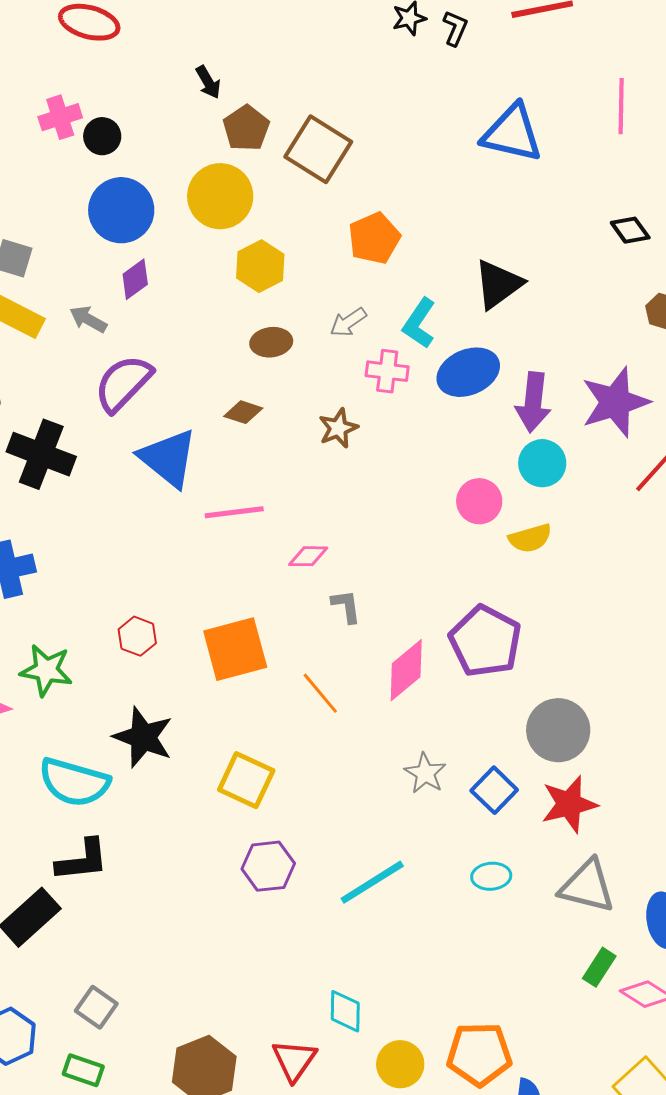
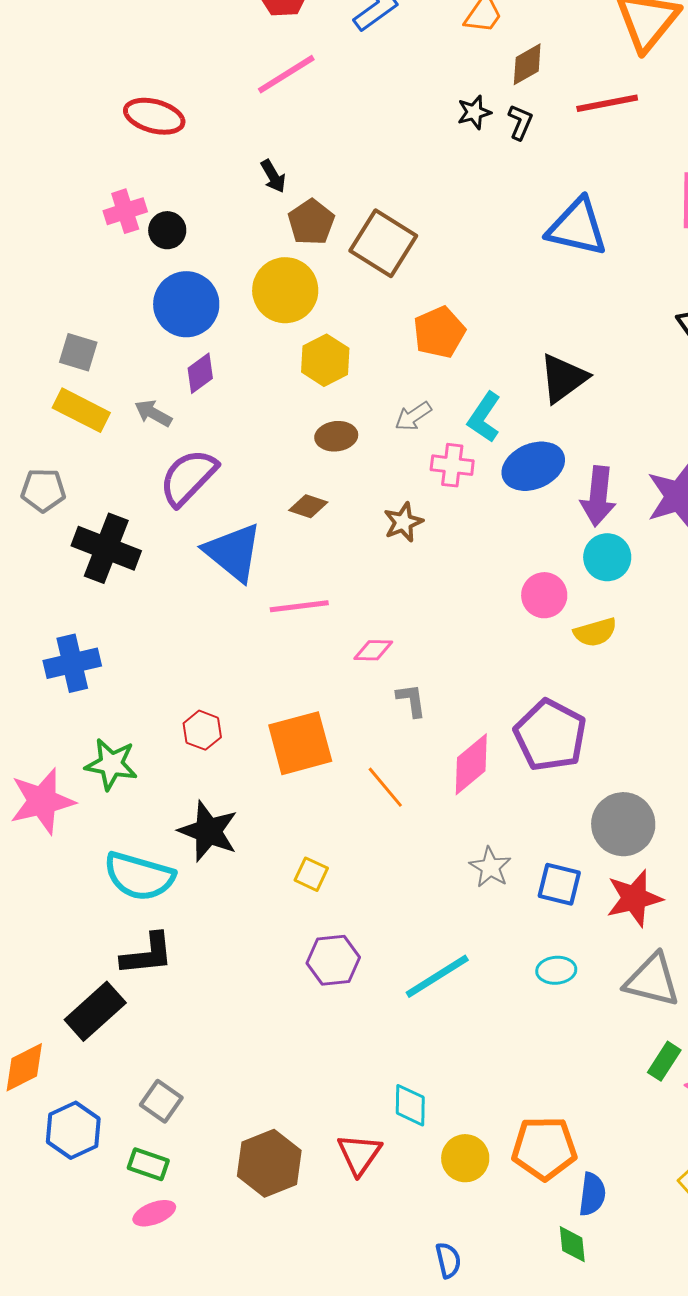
yellow square: (246, 780) -> (311, 874), size x0.6
blue square: (494, 790) -> (559, 884), turned -30

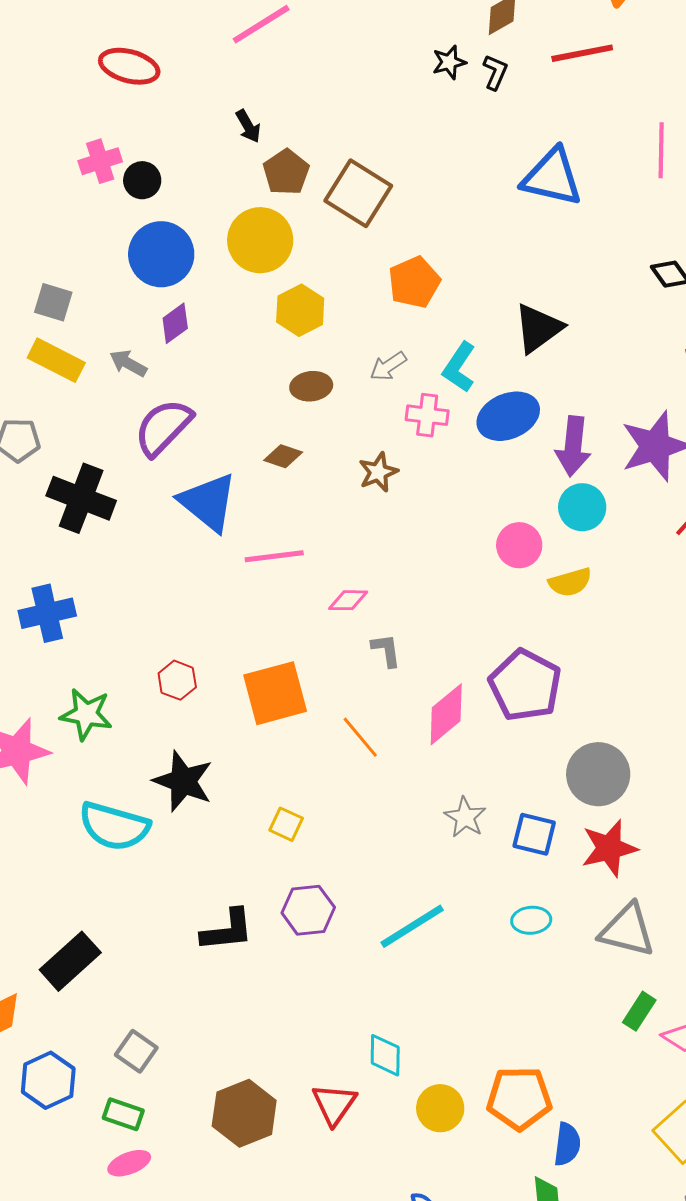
black L-shape: (147, 954) -> (227, 930), moved

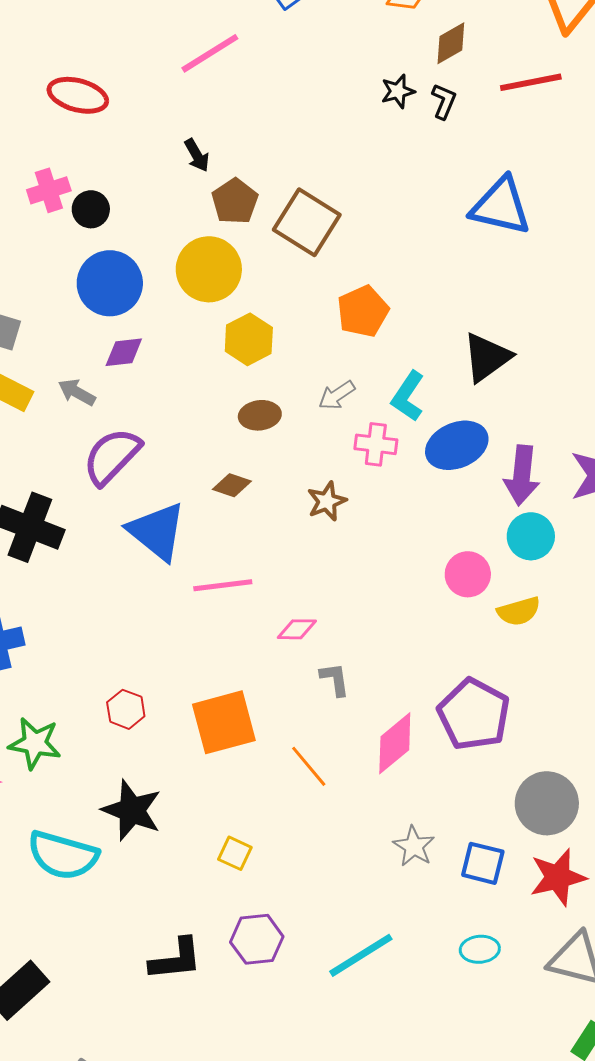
purple diamond: (175, 323) -> (124, 352), turned 30

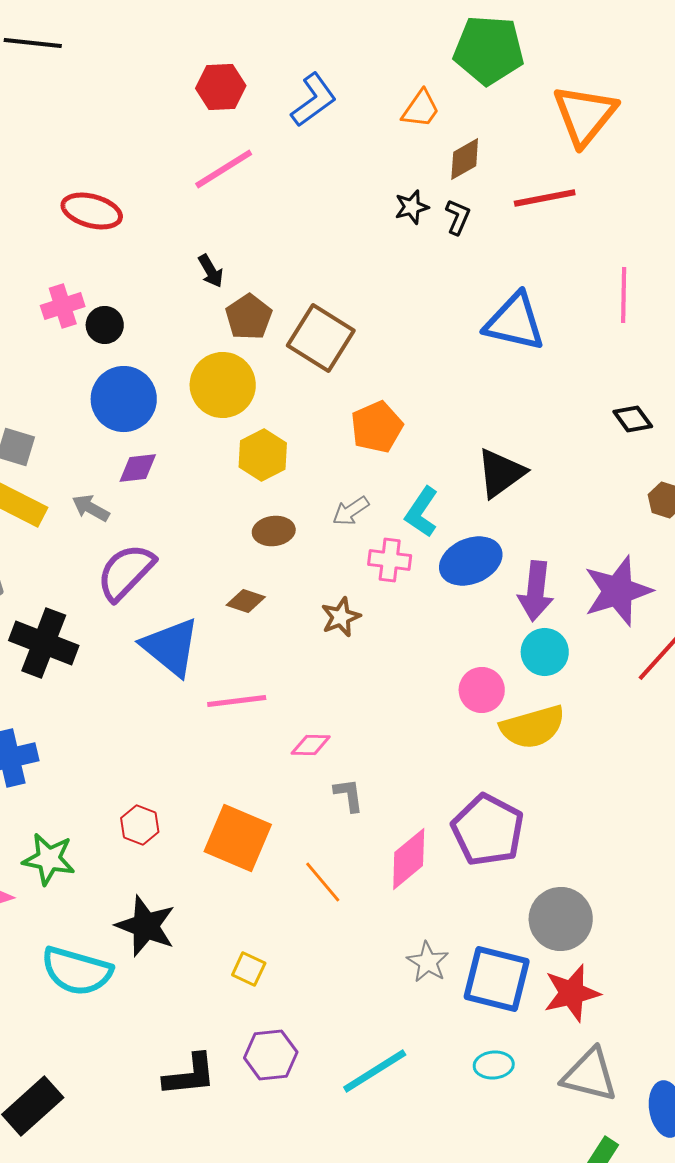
yellow semicircle: (519, 611) -> (533, 727), size x1.5
orange square: (224, 722) -> (238, 838), turned 38
blue square: (483, 863) -> (497, 979), size x1.5

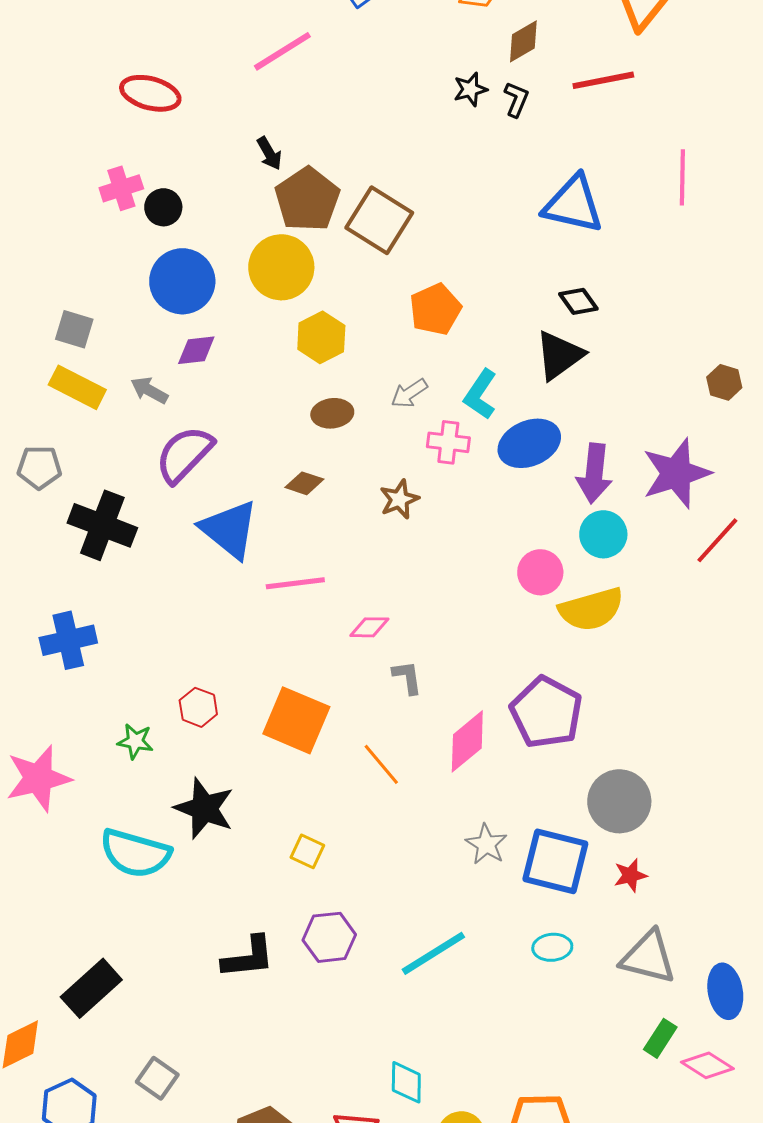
brown pentagon: (249, 317) -> (307, 199), size x1.4
black diamond: (633, 419) -> (578, 301), moved
green star: (49, 859) -> (135, 741), moved, size x0.7
red star: (572, 993) -> (630, 875), size x0.6

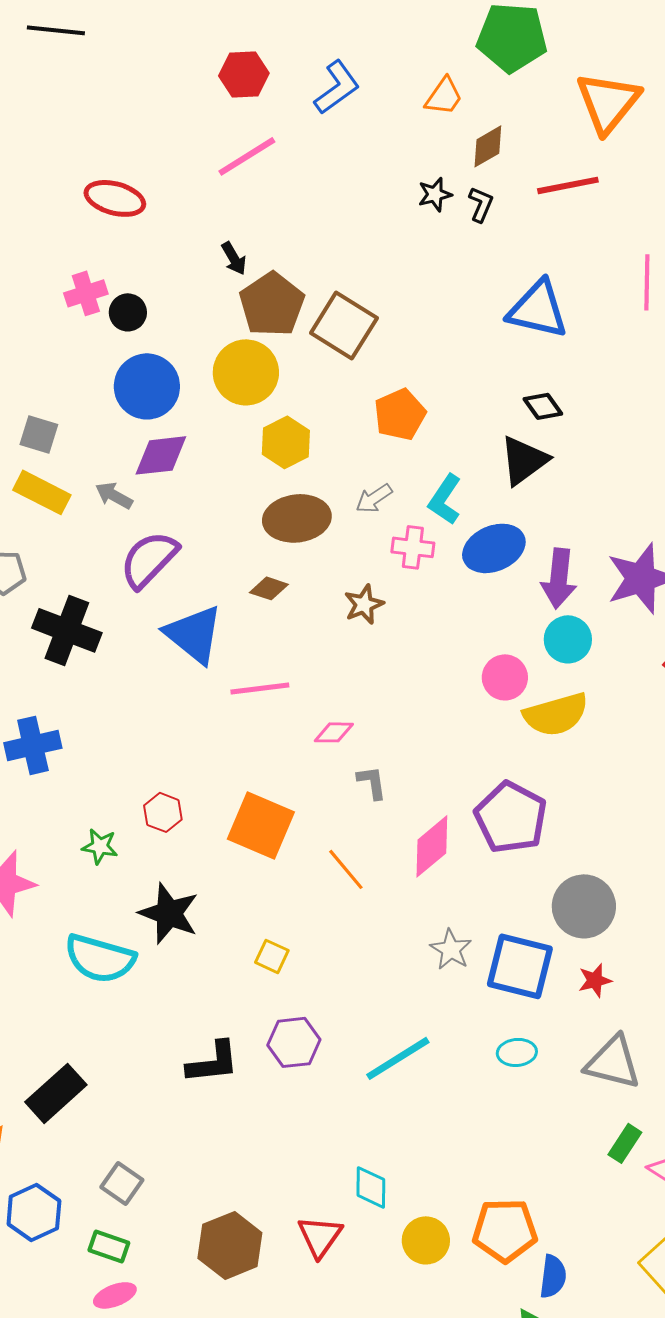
purple diamond: (196, 350) -> (161, 455), size x1.4
brown ellipse: (332, 413) -> (297, 518), size x1.6

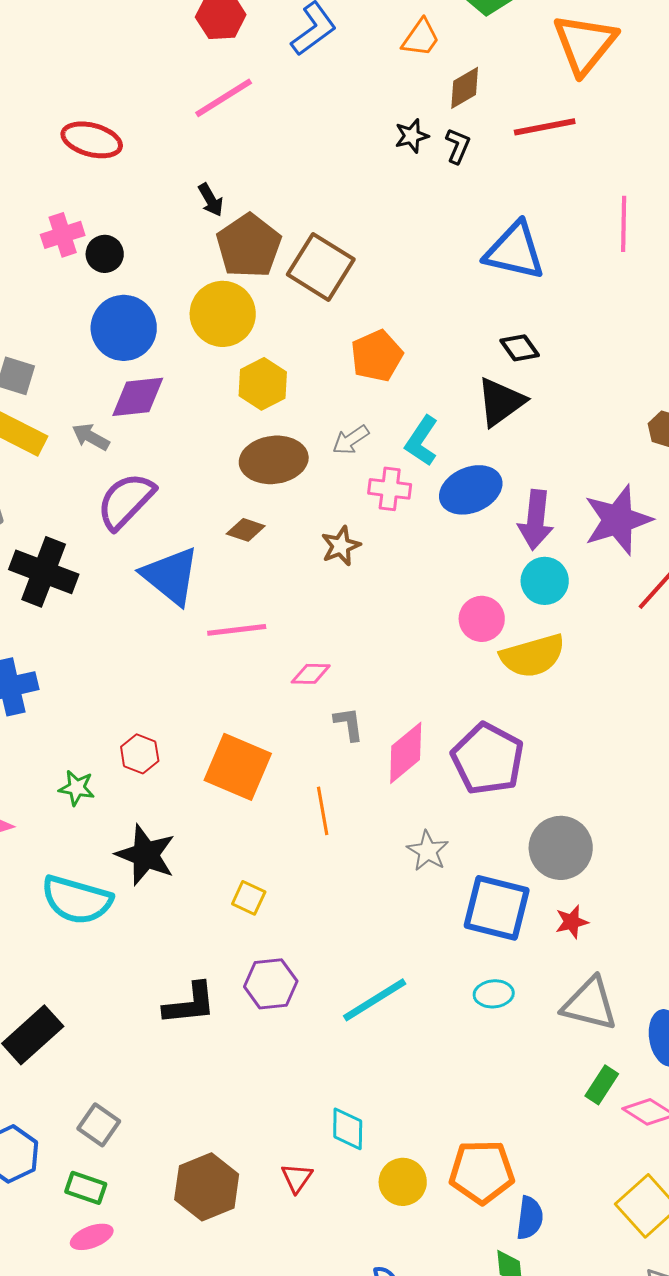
pink diamond: (432, 846) -> (406, 753), moved
orange line: (346, 869) -> (323, 811), turned 30
gray star: (451, 949) -> (428, 851), moved
red triangle: (320, 1236) -> (297, 1178), size x0.7

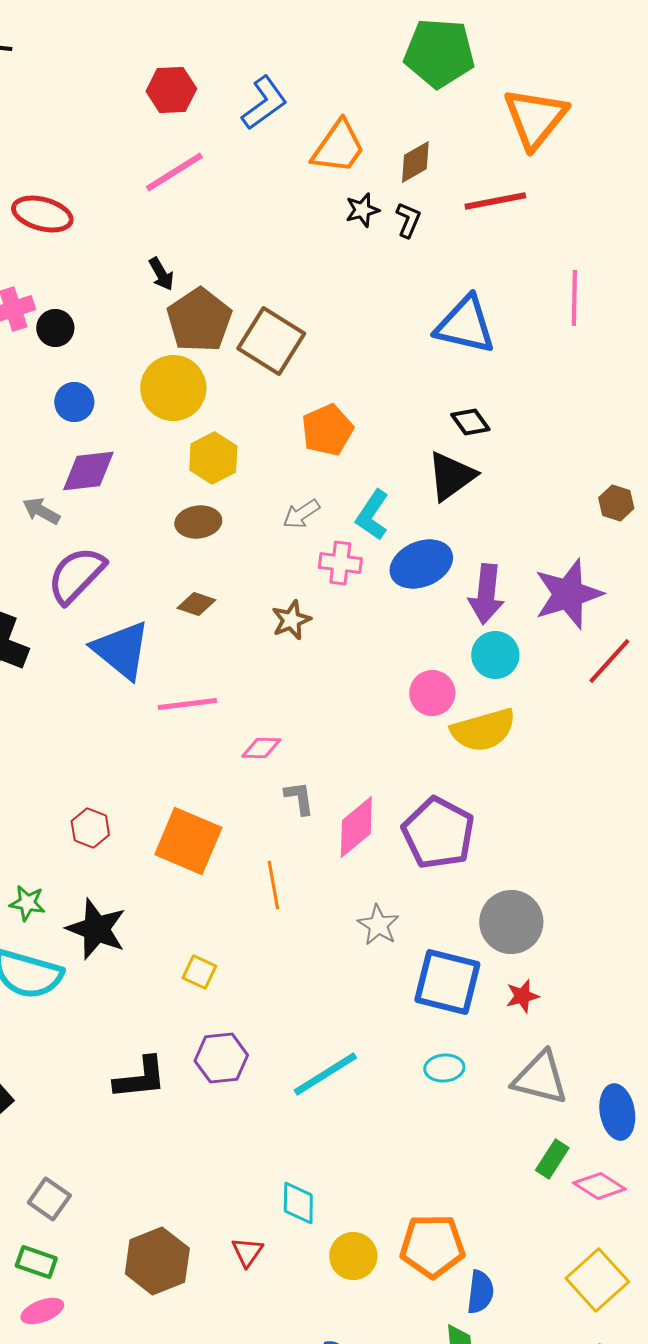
orange trapezoid: (421, 38) -> (338, 147), moved, size x1.4
blue circle: (124, 328) -> (74, 402), size x0.6
brown ellipse: (274, 460) -> (198, 522), moved, size x0.7
green star: (77, 788) -> (27, 903), moved

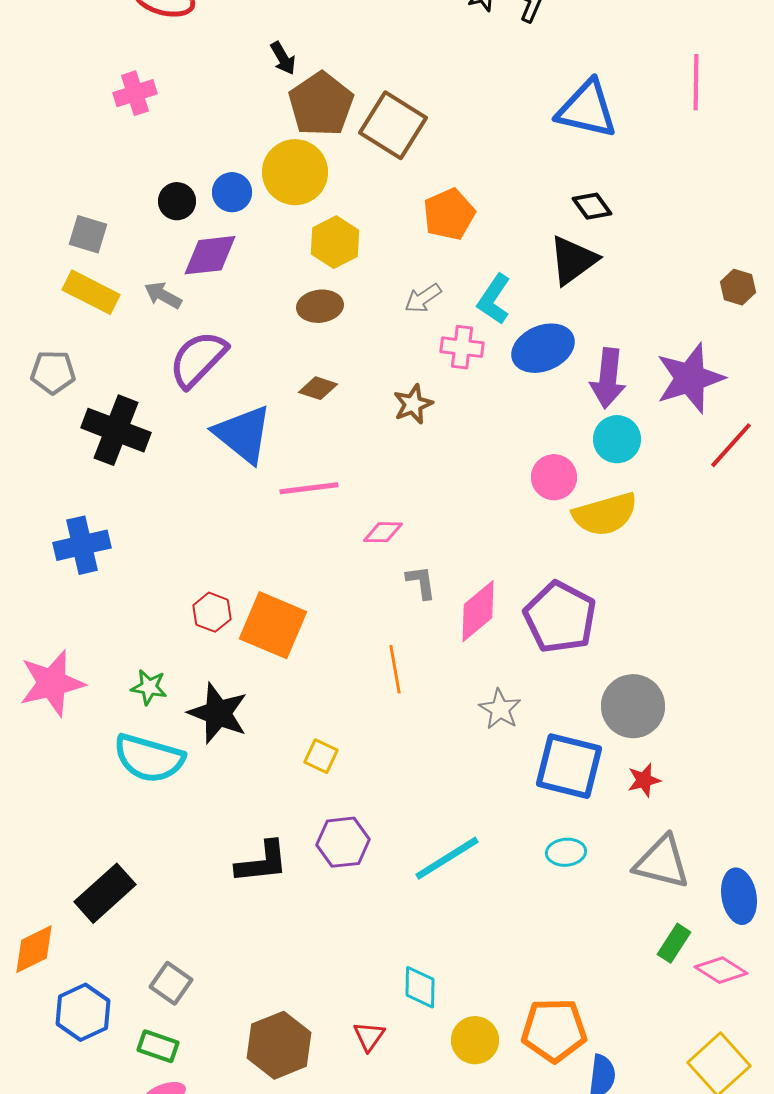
black circle: (55, 328) -> (177, 201), moved
blue circle: (74, 402) -> (232, 192), moved
orange square: (188, 841) -> (273, 625), moved

